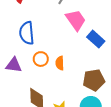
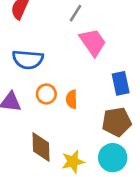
blue semicircle: (27, 33) -> (28, 60), turned -80
blue rectangle: (96, 39) -> (121, 83), moved, turned 36

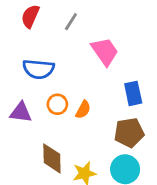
gray line: (76, 13) -> (71, 22), moved
orange semicircle: (72, 99) -> (83, 110), turned -150

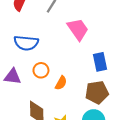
orange semicircle: (83, 110) -> (61, 83), moved

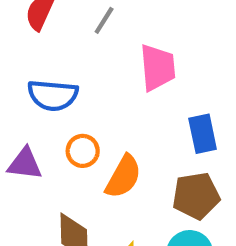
pink trapezoid: (78, 29) -> (158, 67), turned 30
orange semicircle: (61, 83) -> (123, 177), size x1.5

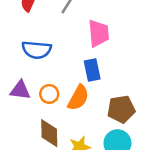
blue rectangle: (203, 134) -> (92, 70), moved
orange circle: (83, 151) -> (49, 94), moved

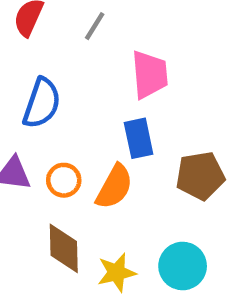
blue semicircle: (37, 50) -> (42, 103), turned -76
brown pentagon: (121, 109) -> (200, 176), moved

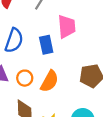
blue rectangle: (139, 138) -> (46, 45), moved

